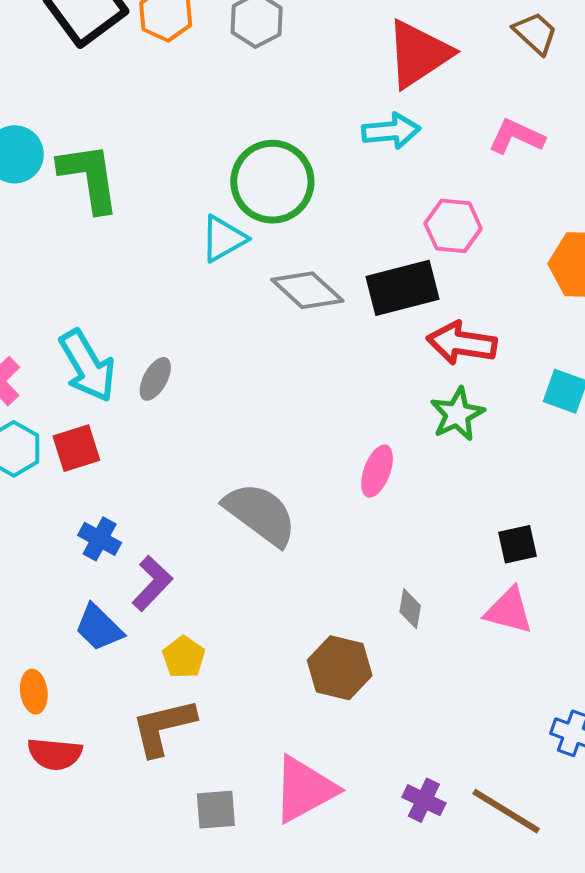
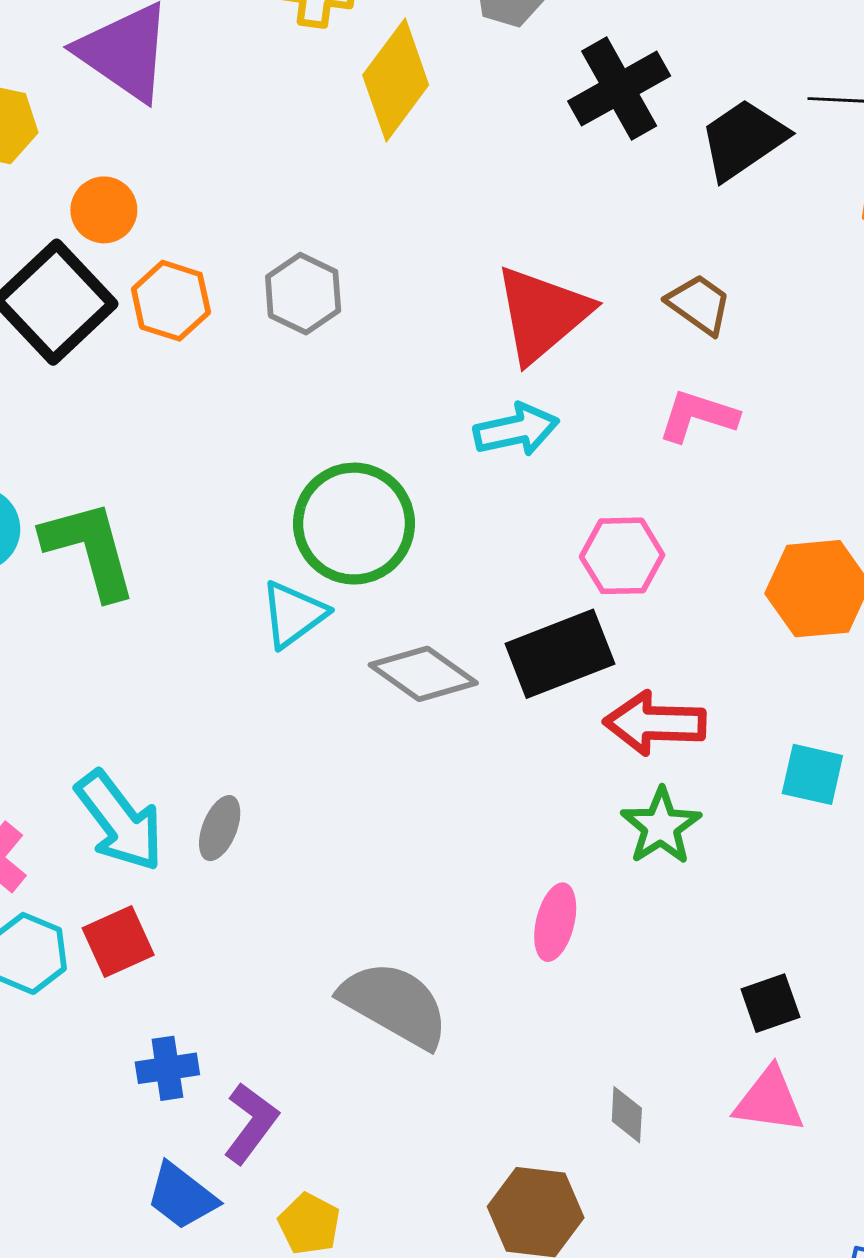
brown trapezoid: (535, 33) -> (699, 304), moved
blue cross: (100, 539) -> (167, 1068), turned -30

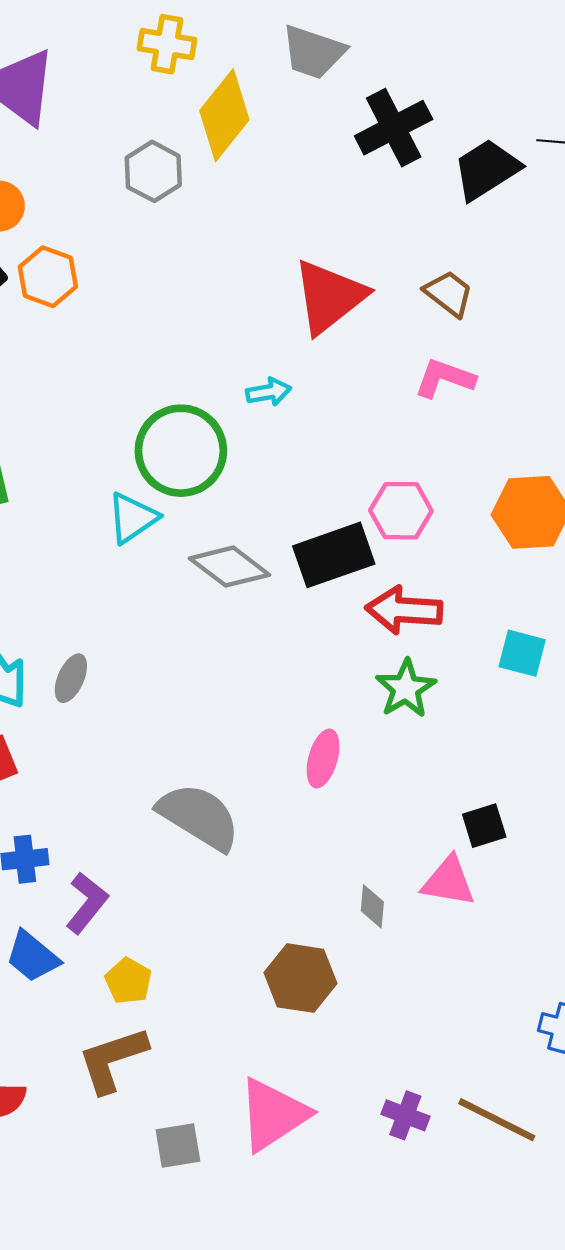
gray hexagon: (303, 294) -> (153, 171), moved
cyan arrow: (516, 430) -> (269, 392), moved, size x0.7
pink hexagon: (622, 556) -> (401, 511), moved
pink triangle: (769, 1100) -> (448, 881), moved

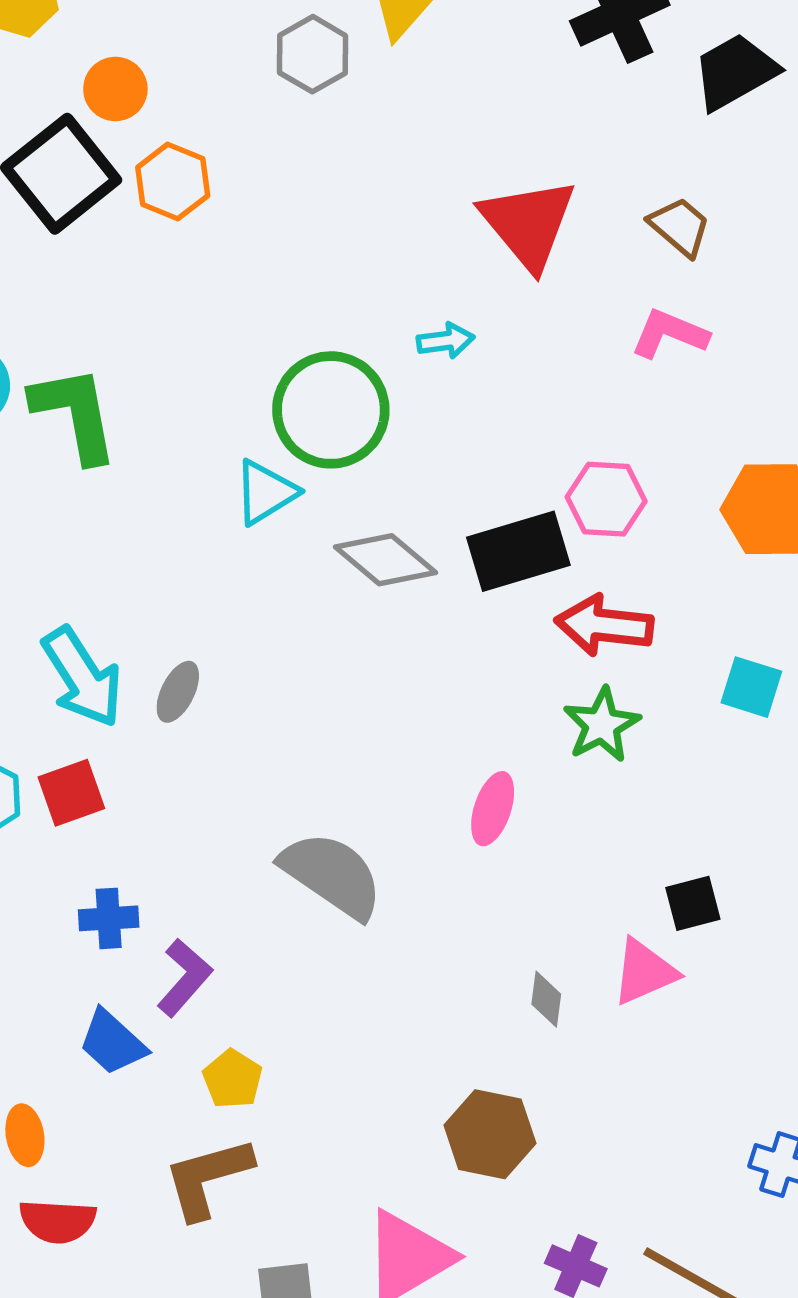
red triangle: (329, 297) -> (528, 224), turned -34
pink triangle: (448, 881) -> (644, 972), turned -36
brown hexagon: (301, 978) -> (490, 1134), moved

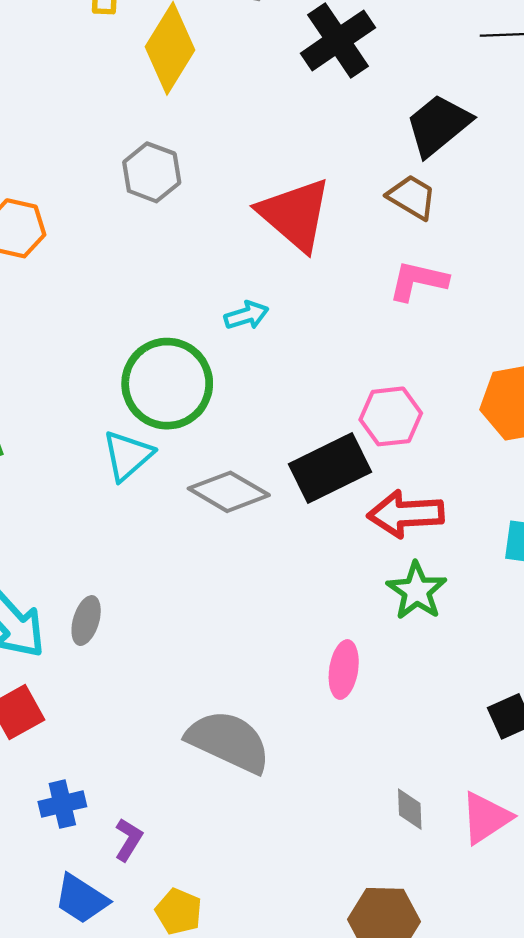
gray hexagon: (313, 54) -> (152, 172), moved
black trapezoid: (735, 72) -> (438, 125), moved
pink triangle: (644, 972) -> (486, 818), moved
purple L-shape: (185, 978) -> (128, 840), size x0.7

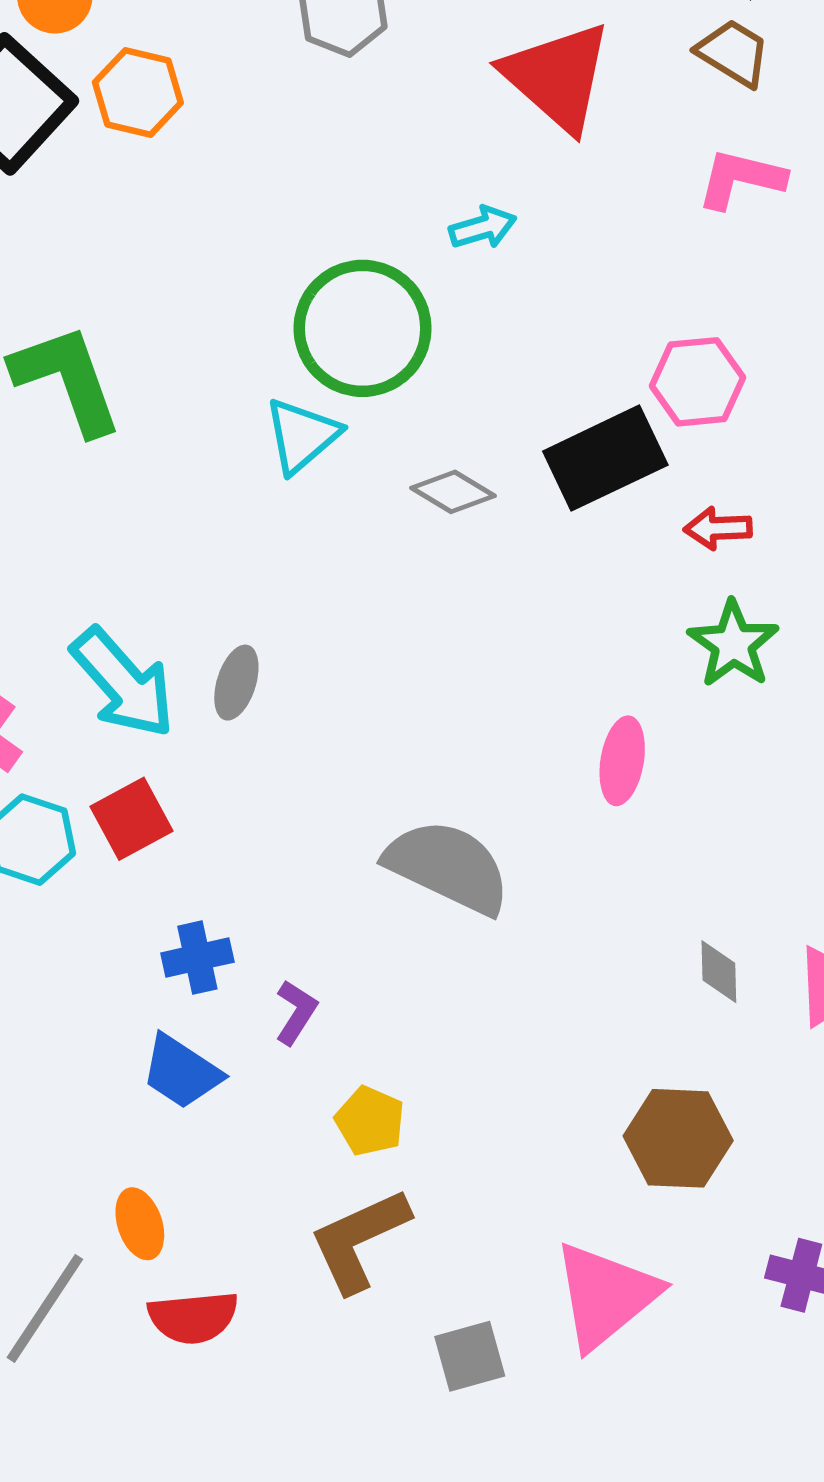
gray diamond: (229, 492) -> (453, 492), size x0.7
red arrow: (406, 514) -> (718, 528), size x0.6
blue trapezoid: (81, 899) -> (181, 1072), moved

